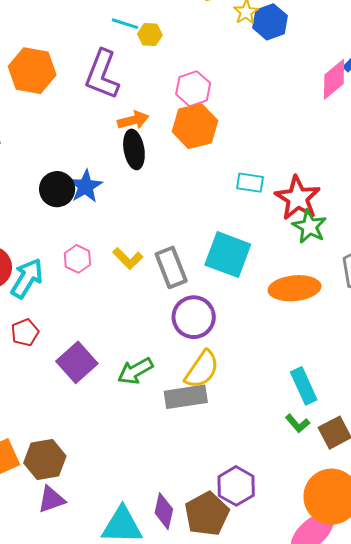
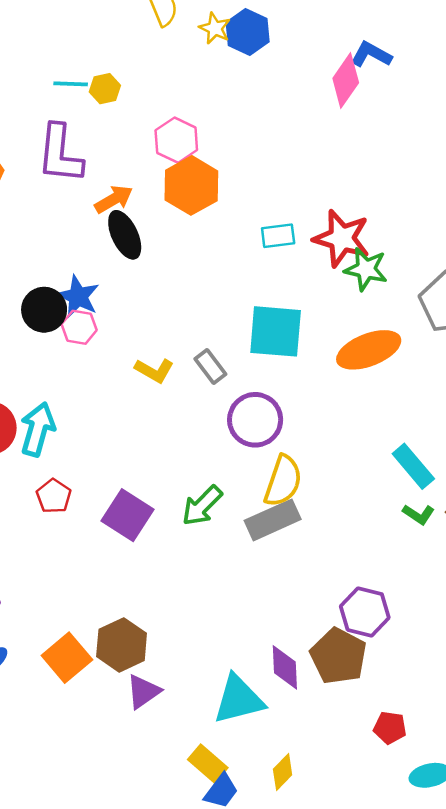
pink hexagon: (77, 259) -> (79, 327), moved
gray rectangle: (171, 267) -> (210, 366), size x0.7

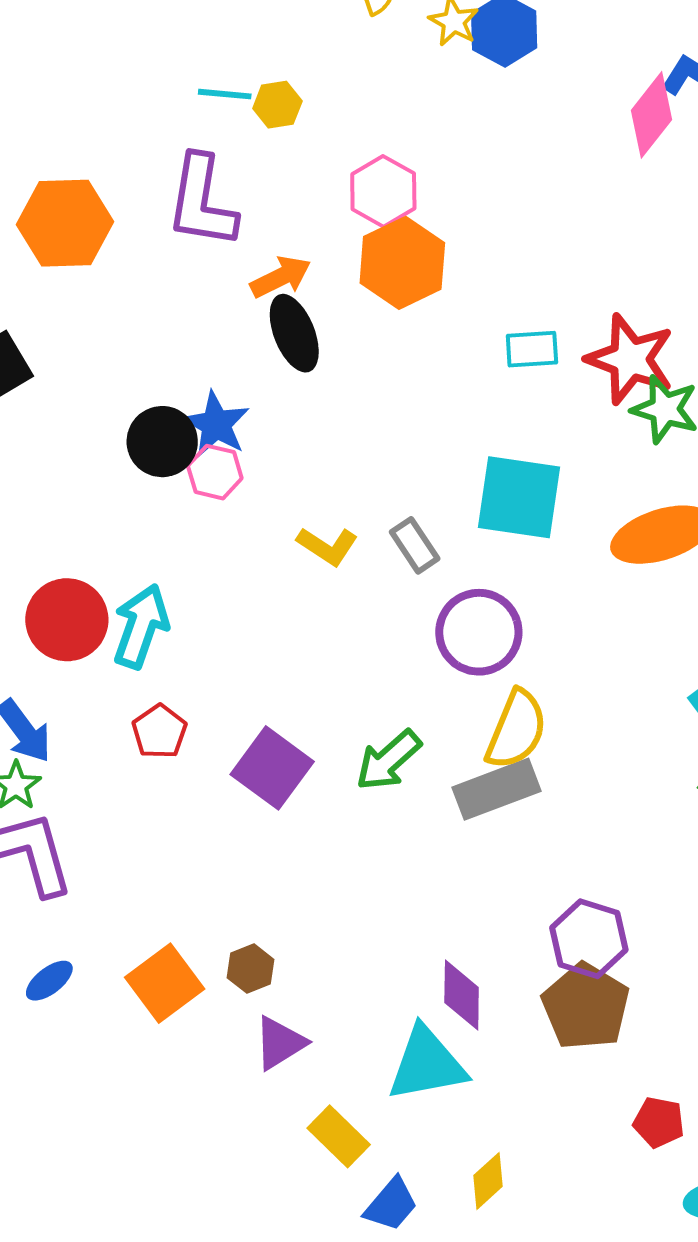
purple hexagon: (365, 612) -> (589, 939), moved
brown hexagon: (122, 645) -> (251, 969), size x0.6
purple diamond: (285, 667) -> (462, 995), moved
yellow rectangle: (208, 764) -> (339, 1136), moved

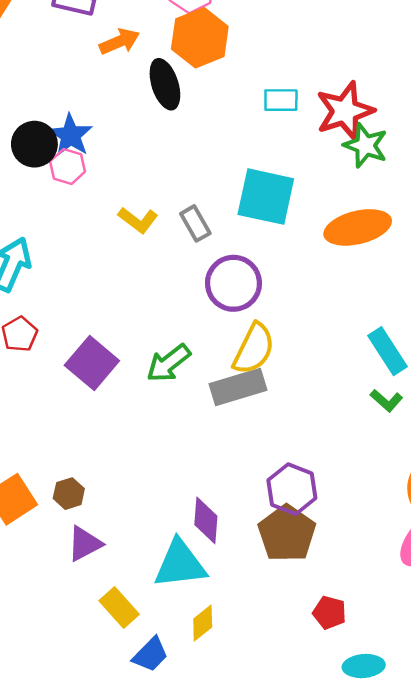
black ellipse: (294, 333) -> (165, 84), moved
red star: (630, 359) -> (345, 111), turned 30
yellow diamond: (488, 1181) -> (203, 623), moved

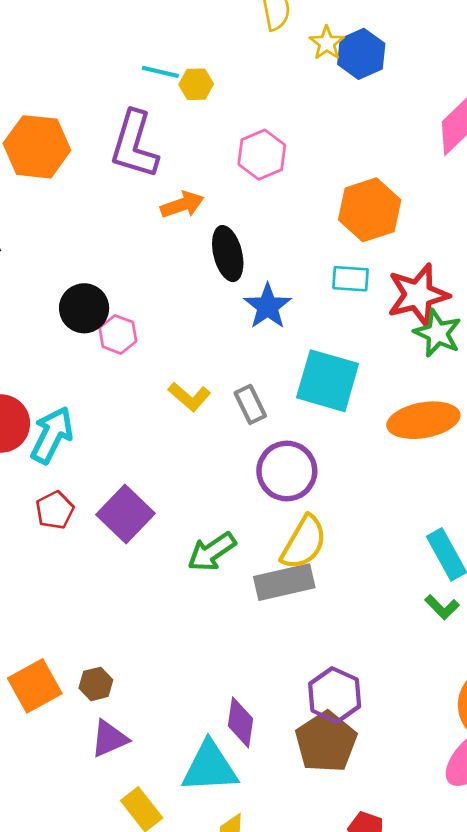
orange hexagon: (200, 38) -> (370, 210), moved
blue star: (70, 135) -> (268, 306), moved
purple square: (92, 363) -> (126, 514), moved

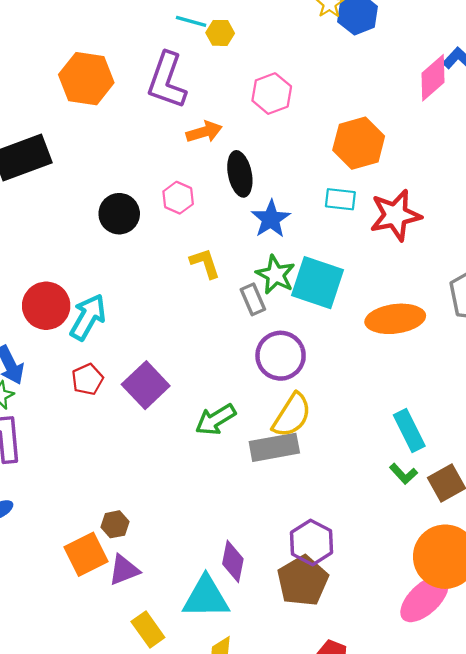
green star: (438, 333) -> (276, 275), moved
pink hexagon: (118, 334) -> (178, 198), moved
yellow L-shape: (189, 397) -> (205, 263), moved, turned -152
orange square: (35, 686) -> (86, 554), moved

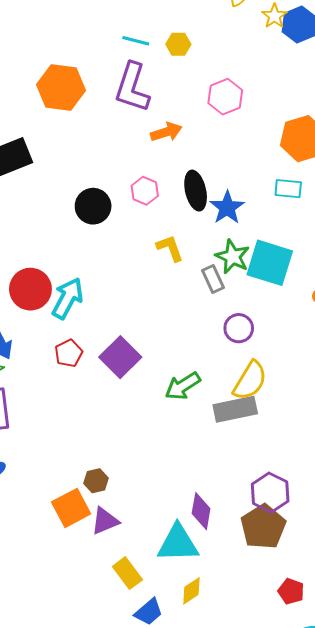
cyan line: (191, 21) -> (136, 41), moved
black ellipse: (240, 174) -> (196, 191), moved
purple circle: (281, 356) -> (239, 328), size x0.7

